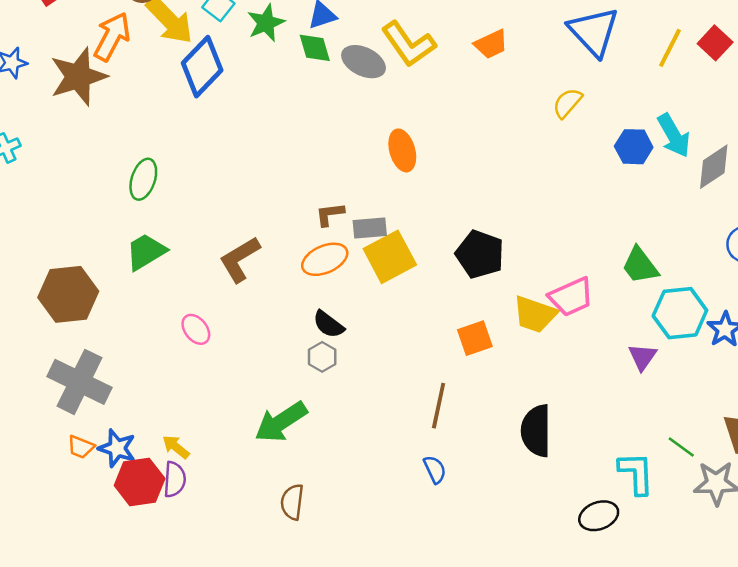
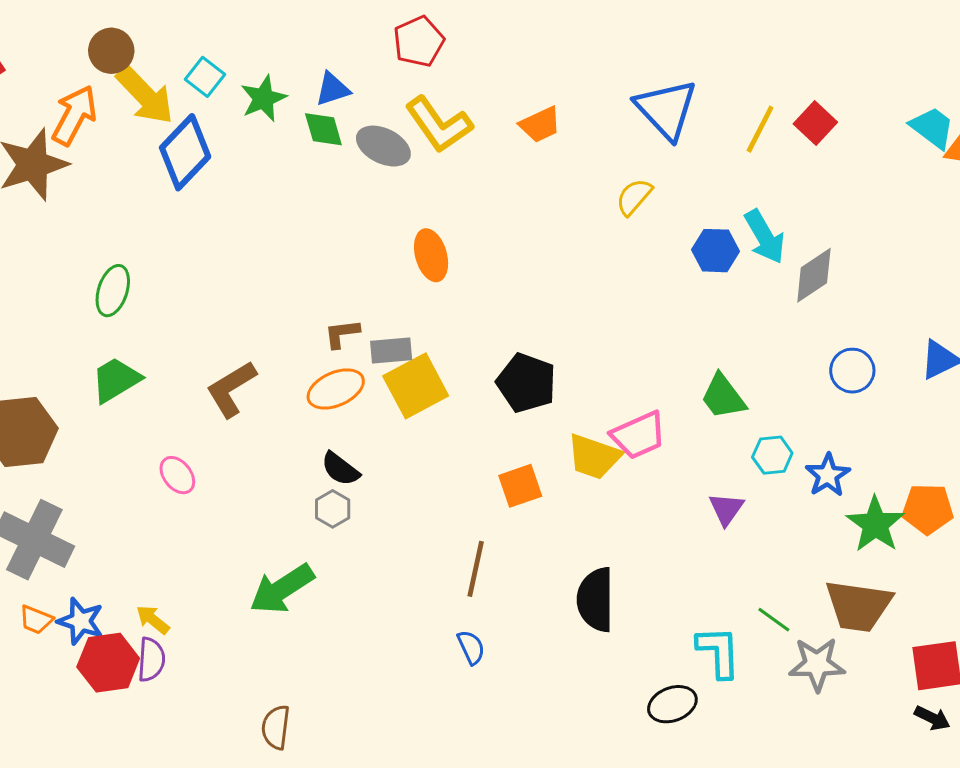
cyan hexagon: (680, 313) -> (772, 455), size x0.6
brown semicircle: (292, 502) -> (276, 727), moved

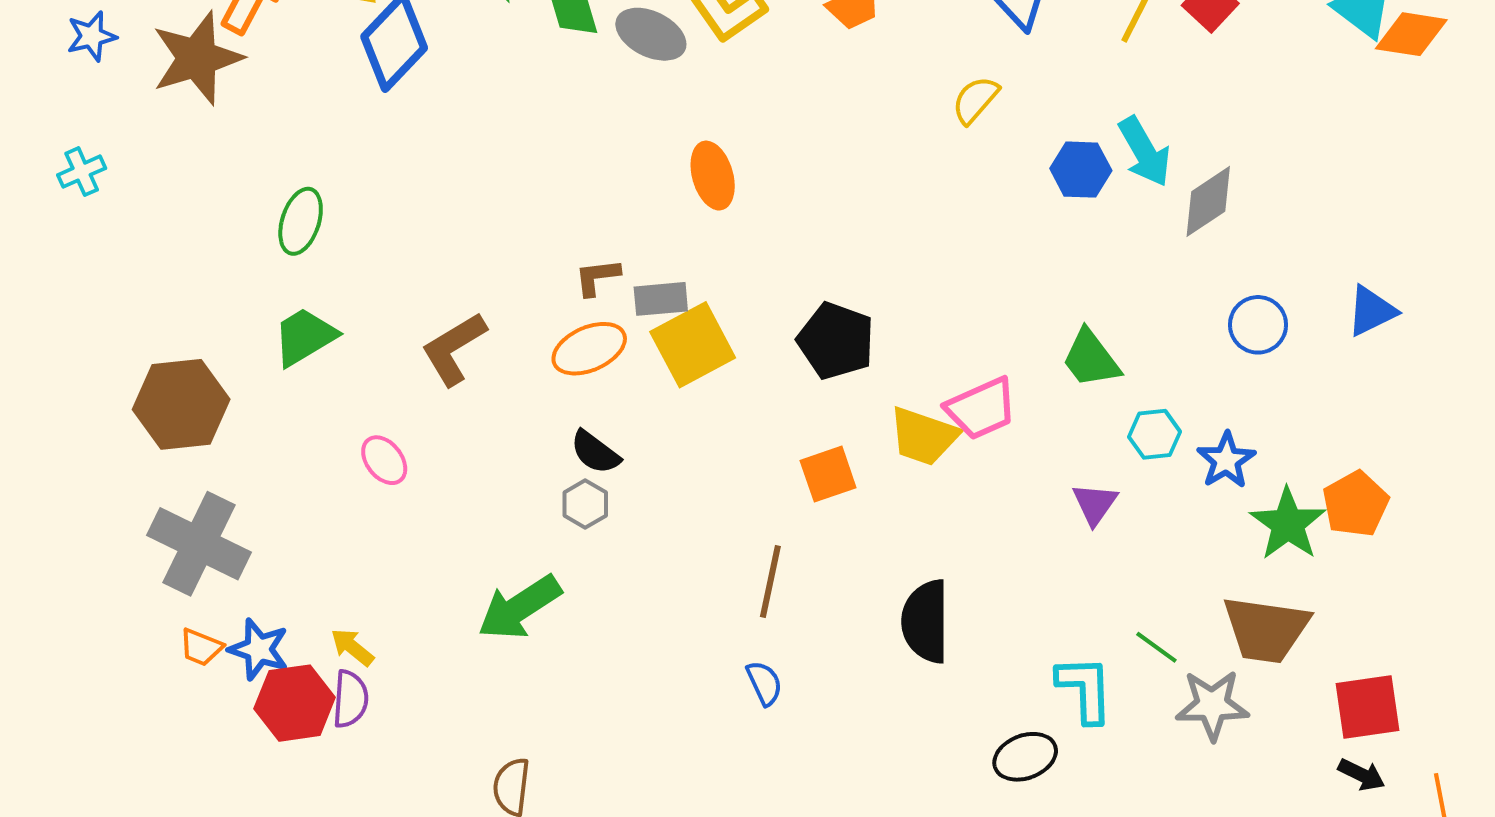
orange pentagon: (928, 509) -> (1356, 504), turned -30

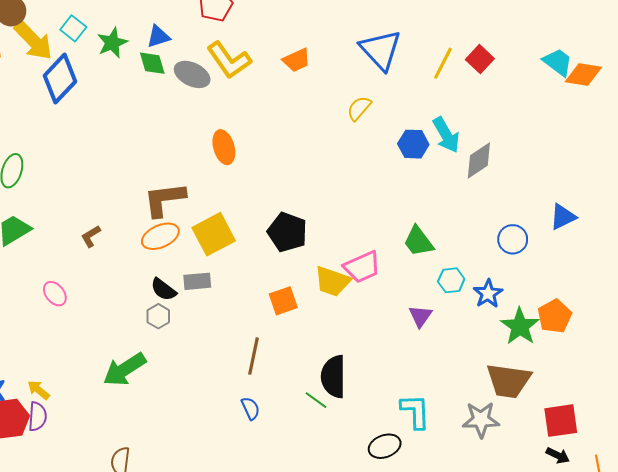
brown L-shape: (597, 277) -> (164, 199), size x1.8
gray rectangle: (661, 299) -> (197, 281), moved
blue circle: (1258, 325) -> (513, 239), moved
brown L-shape: (454, 349) -> (91, 236), size x0.6
green line: (1156, 647) -> (316, 400), moved

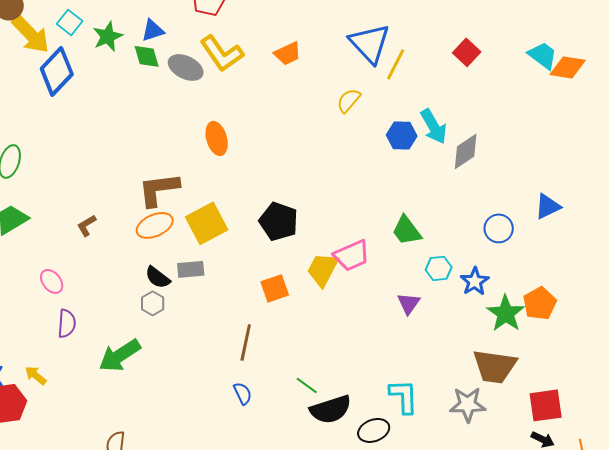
yellow line: (443, 63) -> (396, 64), moved
yellow trapezoid: (332, 281) -> (323, 269), turned 99
black semicircle: (333, 377) -> (331, 409), moved, turned -108
purple semicircle: (37, 417) -> (67, 323), moved

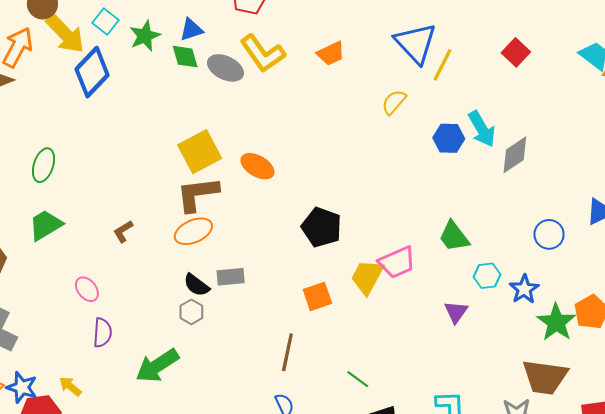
orange ellipse: (217, 138) -> (257, 166), moved, turned -44
yellow square: (207, 223) -> (200, 152), moved
green line: (307, 385) -> (358, 379), moved

